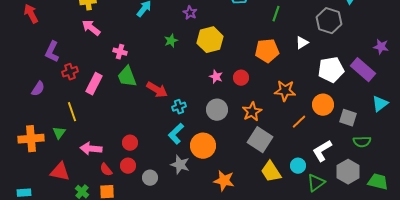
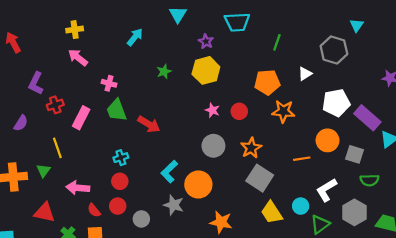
purple star: (190, 13) -> (206, 41), moved
purple rectangle: (363, 70) -> (367, 118), moved
orange star: (285, 91) -> (283, 111), moved
cyan cross: (179, 107) -> (121, 158), moved
orange line: (299, 122) -> (302, 159), turned 35

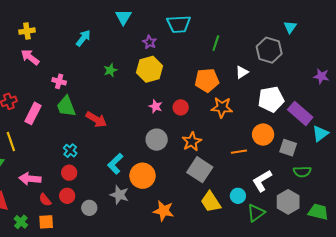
cyan cross: (121, 158) -> (70, 151), turned -32

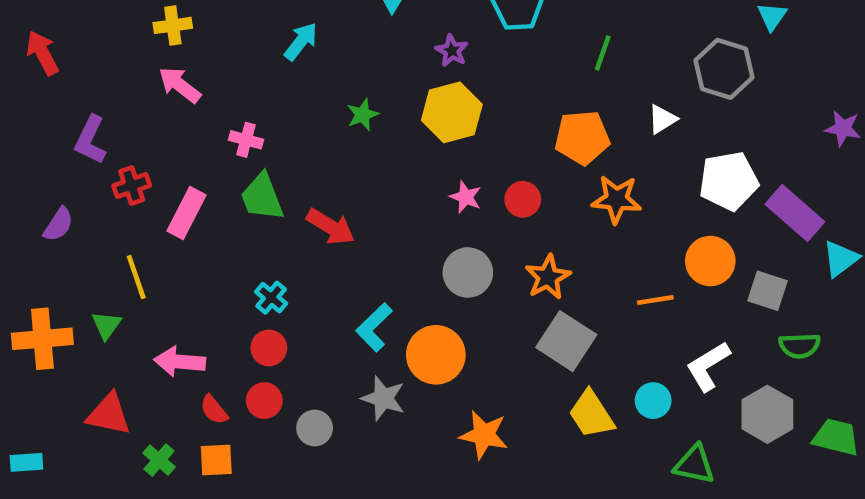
green triangle: (256, 213) -> (694, 465), moved, turned 48

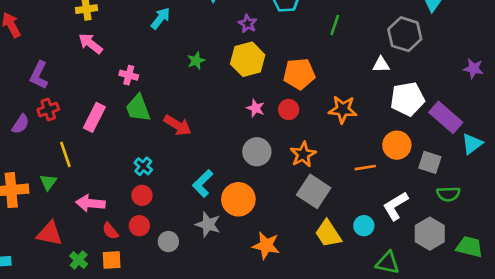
white triangle: (662, 119) -> (381, 65), moved, turned 30
orange pentagon: (582, 138) -> (299, 74), moved
red cross: (132, 186) -> (48, 109), moved

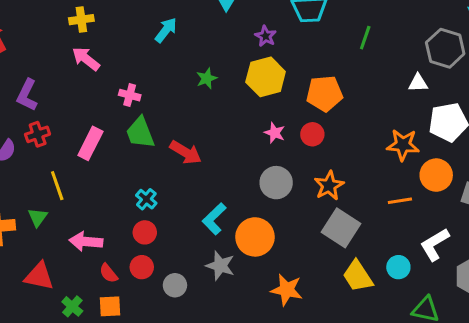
orange star: (343, 109) -> (403, 145), moved

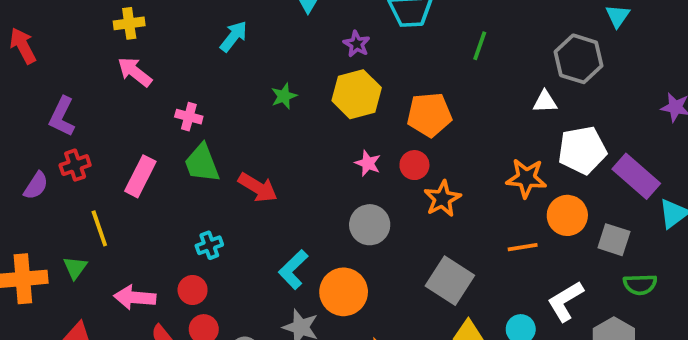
orange star: (329, 186) -> (442, 199), moved
cyan cross: (146, 199) -> (209, 245), turned 30
red circle: (145, 232) -> (193, 290), moved

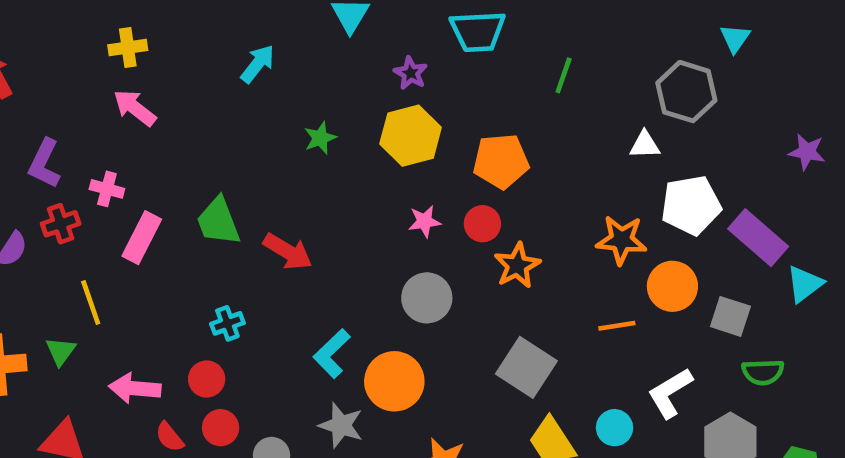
pink cross: (189, 117) -> (107, 189), moved
pink star: (368, 163) -> (424, 221), turned -30

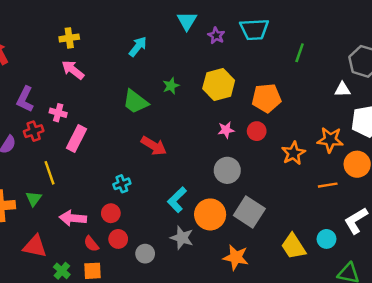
purple star: (411, 73) -> (216, 36), moved
green trapezoid: (218, 221) -> (135, 102), moved, turned -32
orange star: (517, 265) -> (293, 153), moved
gray square: (526, 367) -> (249, 212), moved

